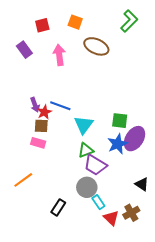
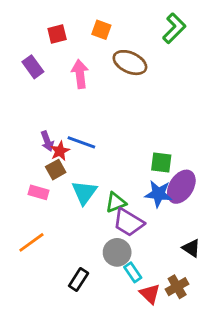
cyan triangle: (84, 125) -> (84, 192), moved
brown square: (41, 126) -> (56, 170), turned -32
pink rectangle: (38, 143) -> (39, 192), moved
blue star: (118, 144) -> (158, 194), turned 30

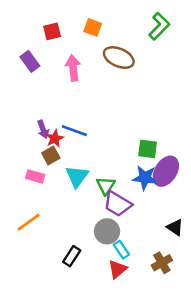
green triangle: (116, 202) -> (106, 186), turned -36
red triangle: (150, 294) -> (117, 269), moved, turned 36

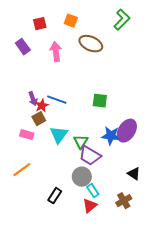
green square: (148, 149) -> (100, 101), moved

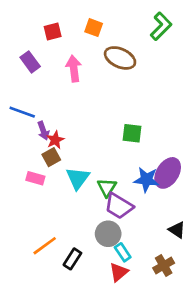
blue line: (57, 100) -> (22, 112), moved
orange line: (22, 170) -> (45, 246), moved

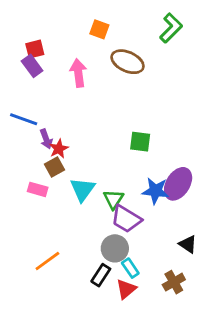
red square: (53, 32) -> (35, 49), moved
black rectangle: (72, 259) -> (101, 275), moved

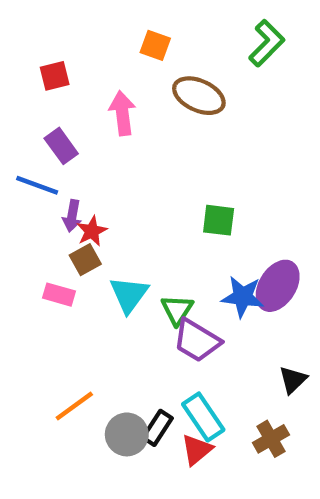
purple rectangle: (32, 66) -> (61, 146), moved
purple arrow: (46, 139) -> (72, 216), turned 30
black triangle: (188, 244) -> (293, 380), turned 42
gray circle: (115, 248) -> (127, 434), moved
cyan rectangle: (130, 268) -> (203, 417), size x1.5

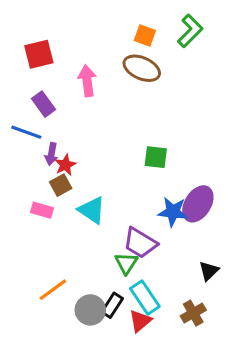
orange square: (155, 45) -> (145, 35), moved
red square: (55, 76) -> (39, 54), size x1.4
cyan triangle: (129, 295) -> (92, 210), turned -32
green triangle: (177, 310) -> (126, 263), moved

